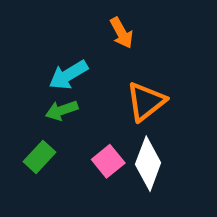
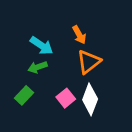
orange arrow: (121, 33) -> (79, 35), moved
cyan arrow: (68, 75) -> (42, 46), turned -115

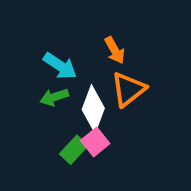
green rectangle: (24, 95) -> (74, 150), moved
white diamond: (90, 99) -> (93, 109), moved

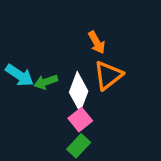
cyan arrow: (60, 66) -> (20, 75), moved
green rectangle: (74, 150) -> (79, 146), moved

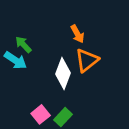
green arrow: (46, 82) -> (23, 45), moved, turned 66
pink square: (80, 120) -> (41, 114), moved

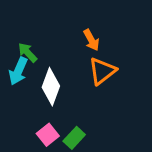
cyan arrow: (15, 60) -> (18, 71), turned 80
white diamond: (63, 74) -> (51, 87), moved

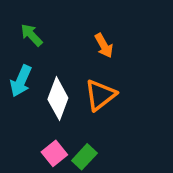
green arrow: (28, 52) -> (31, 35), moved
orange triangle: (102, 71) -> (100, 95), moved

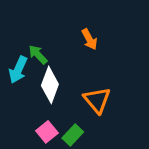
green arrow: (31, 35) -> (38, 55), moved
orange triangle: (100, 95) -> (97, 100), moved, turned -32

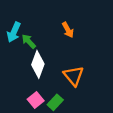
cyan arrow: (18, 70) -> (14, 32), moved

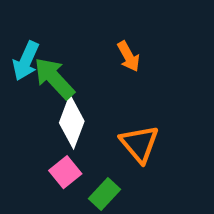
green arrow: (29, 41) -> (54, 78), size x1.5
pink square: (36, 100) -> (65, 172), moved

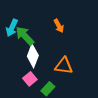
orange triangle: (139, 144) -> (64, 66), turned -42

